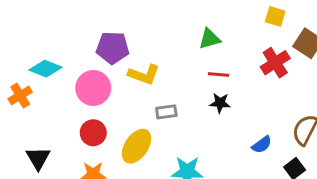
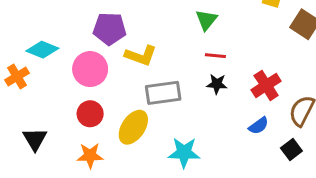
green triangle: (210, 39) -> (206, 20), turned -35
red cross: (275, 63) -> (266, 85), moved
gray rectangle: (166, 112) -> (163, 93), size x1.6

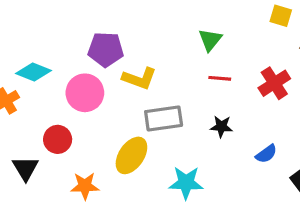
black star: (217, 84) -> (221, 127), moved
red cross: (266, 85) -> (274, 83), moved
red circle: (90, 114) -> (58, 139), moved

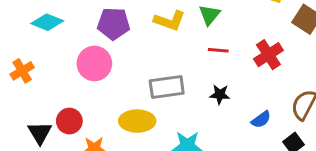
cyan diamond: (34, 72) -> (47, 22), moved
yellow L-shape: (139, 78) -> (170, 21), moved
red circle: (58, 139) -> (69, 121), moved
yellow ellipse: (131, 155) -> (137, 121), turned 56

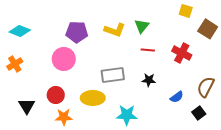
cyan diamond: (47, 22) -> (20, 31), moved
red cross: (268, 55) -> (182, 53), turned -30
red circle: (69, 121) -> (56, 95), moved

